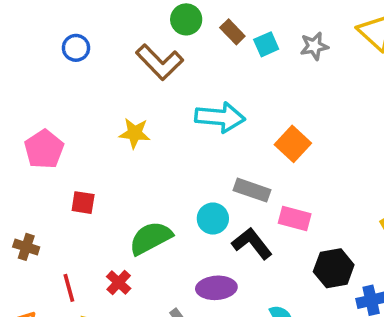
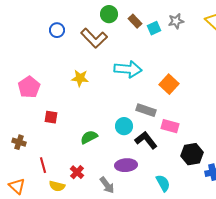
gray star: (314, 46) -> (176, 21), moved
blue circle: (76, 48) -> (57, 30), moved
green semicircle: (151, 238) -> (89, 137), size x0.7
red cross: (119, 283) -> (77, 172), moved

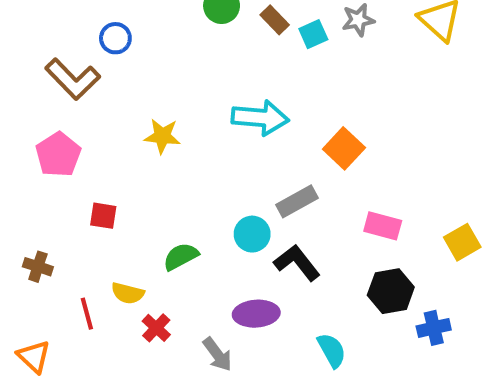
brown L-shape: (94, 38) -> (73, 79), moved
gray rectangle: (146, 110) -> (297, 201), turned -48
pink rectangle: (170, 126) -> (383, 226), moved
yellow semicircle: (57, 186) -> (128, 293), moved

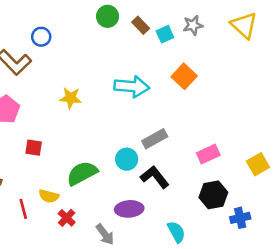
orange square: (344, 148) -> (184, 76), moved
pink rectangle: (383, 226) -> (208, 154), turned -40
green semicircle: (181, 256) -> (82, 173), size x1.4

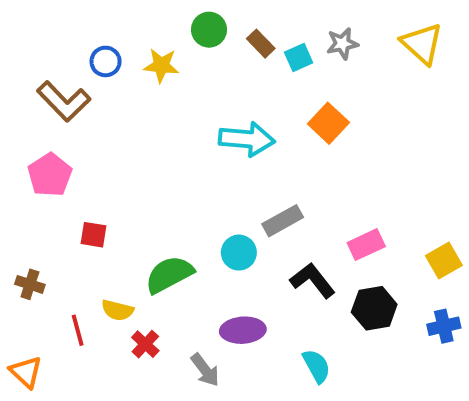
yellow star: (71, 98) -> (161, 65), moved
black L-shape: (155, 177) -> (312, 280), moved
blue cross: (240, 218) -> (444, 326), moved

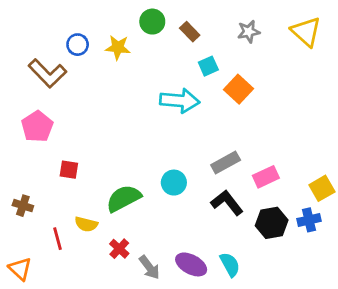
cyan square: (299, 58) -> (208, 66), moved
gray rectangle: (283, 221) -> (226, 162), moved
blue cross: (444, 326) -> (309, 220), moved
purple ellipse: (243, 330) -> (191, 264), moved, turned 32
red cross: (145, 344) -> (119, 249), moved

